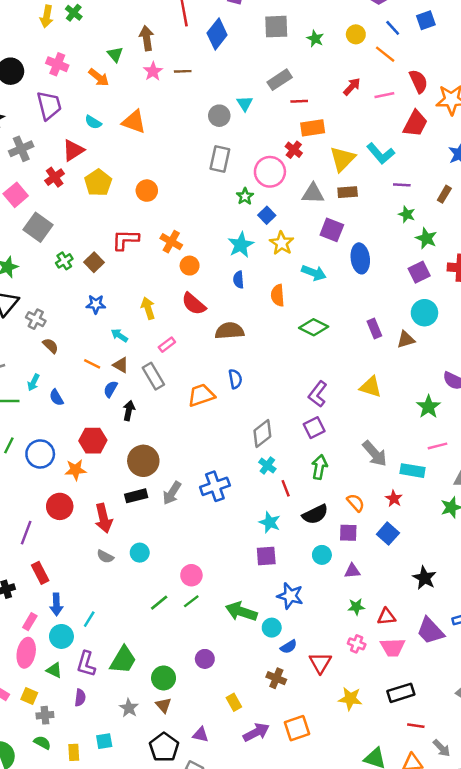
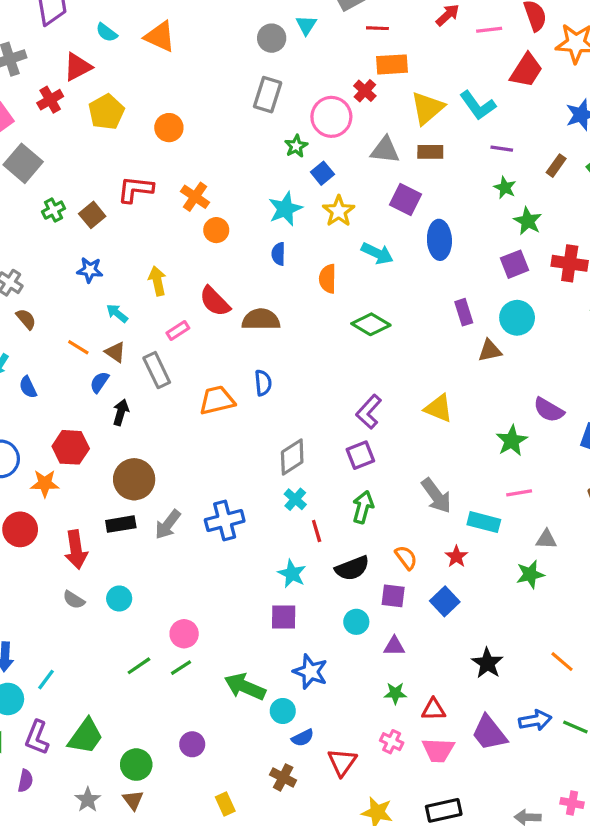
red semicircle: (194, 304) -> (215, 301), moved
purple rectangle: (374, 328) -> (464, 312), moved

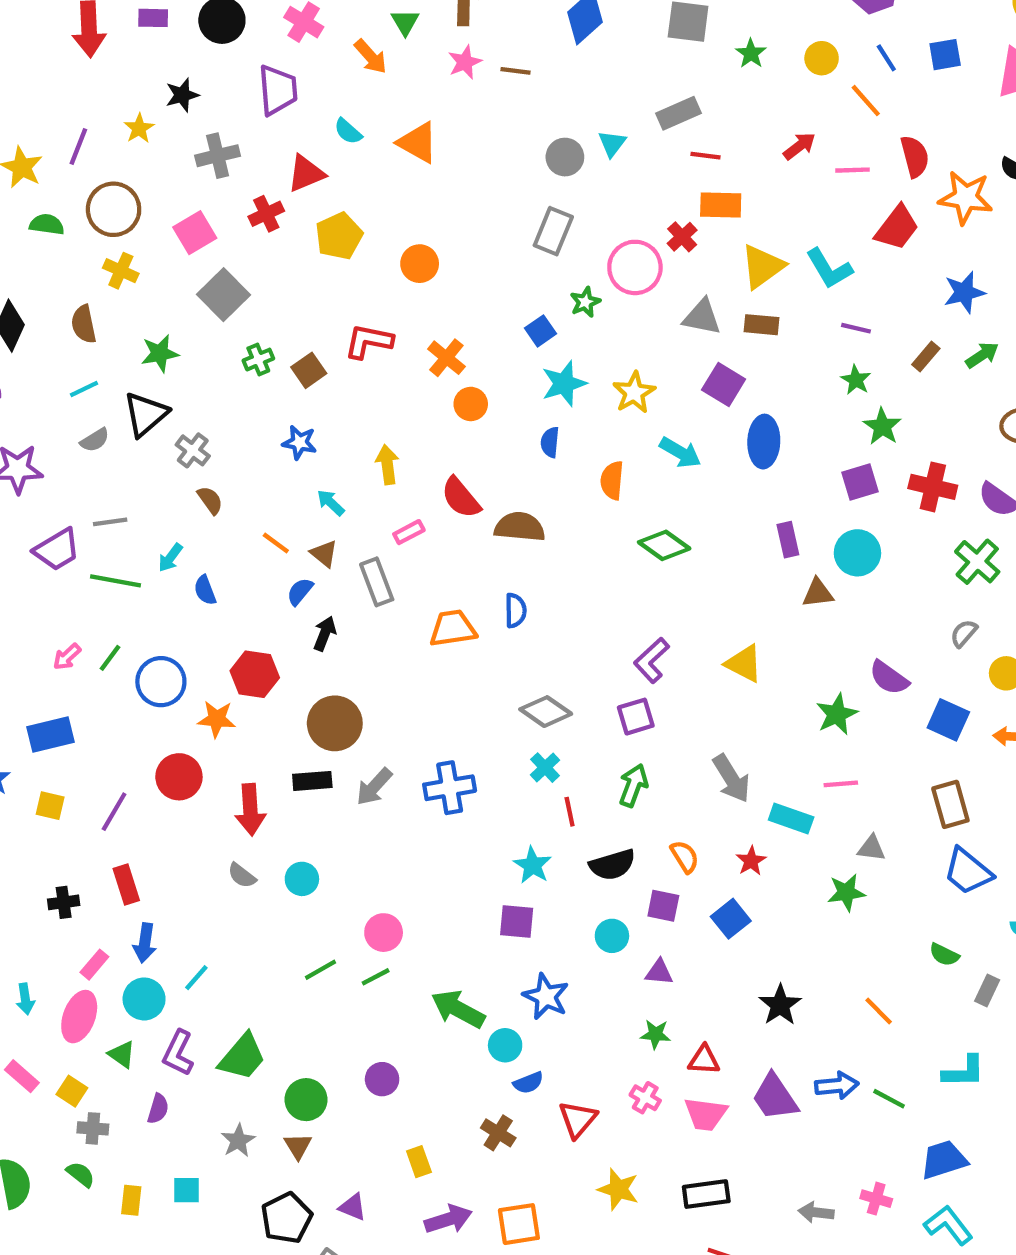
blue square: (322, 173) -> (540, 331), moved
gray diamond: (292, 457) -> (546, 712), turned 63

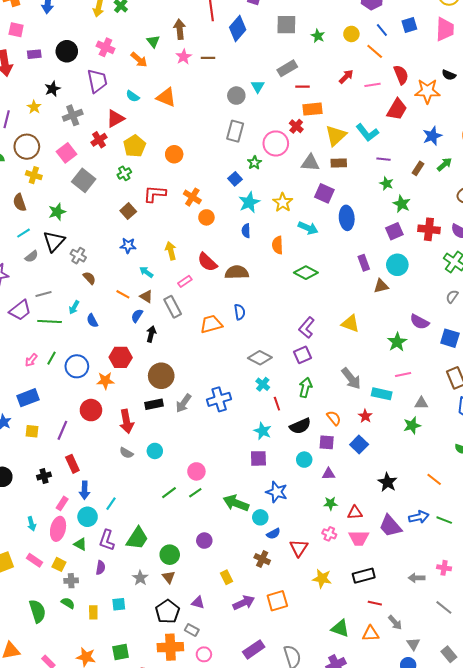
green cross: (258, 360) -> (124, 173), moved

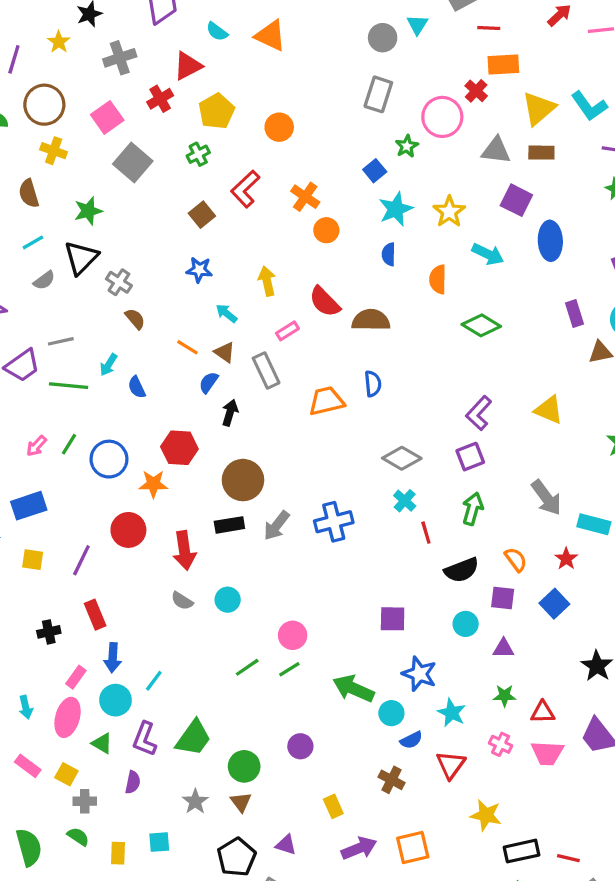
red L-shape: (155, 194) -> (245, 189), turned -50
cyan star: (263, 431) -> (452, 713), moved
black rectangle: (364, 576) -> (522, 851), moved

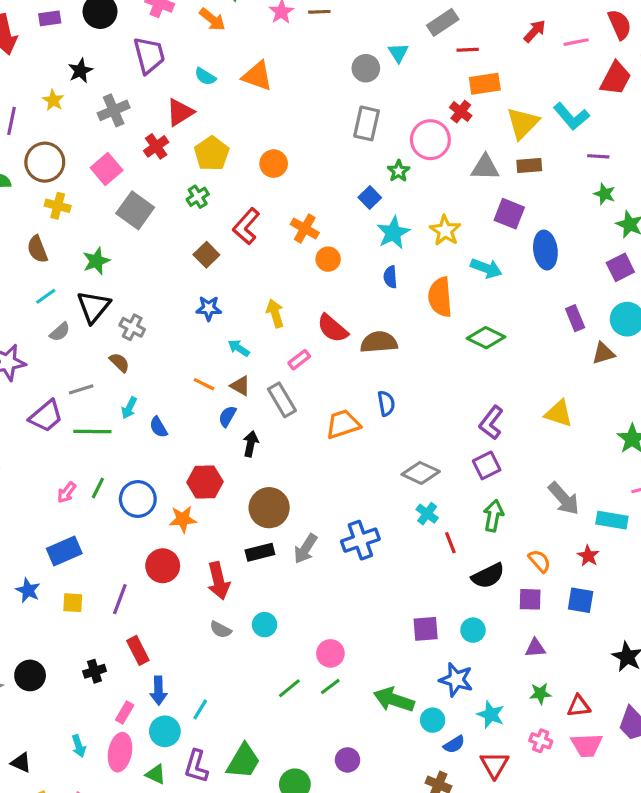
orange semicircle: (438, 279) -> (440, 297), size x1.4
brown semicircle: (135, 319) -> (119, 363), moved
blue square: (554, 604) -> (581, 600), turned -32
cyan circle: (466, 624) -> (473, 630), moved

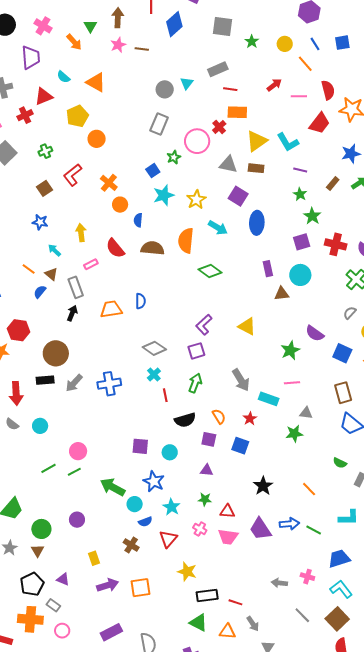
yellow pentagon: (212, 154) -> (77, 116), moved
blue semicircle: (390, 277) -> (138, 220), moved
brown semicircle: (379, 342) -> (153, 248), moved
black arrow: (251, 444) -> (72, 313), moved

